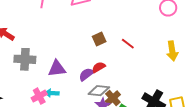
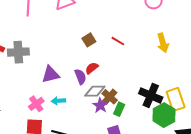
gray cross: (25, 59) -> (18, 52), moved
purple semicircle: (86, 74) -> (80, 77), turned 112
cyan arrow: (52, 93) -> (58, 101), moved

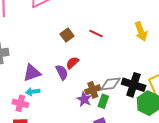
gray diamond: (95, 91) -> (110, 84), moved
brown cross: (110, 97) -> (93, 90), turned 35
cyan arrow: (58, 101) -> (33, 92), moved
pink cross: (36, 104) -> (20, 103), turned -35

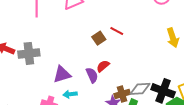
red line: (96, 34) -> (117, 31), moved
cyan arrow: (33, 92) -> (70, 94), moved

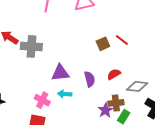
red semicircle: (103, 66) -> (114, 74), moved
gray diamond: (140, 89) -> (137, 86), moved

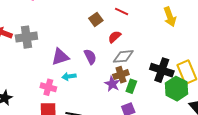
red line: (122, 40) -> (122, 12), moved
red semicircle: (114, 74) -> (115, 37), moved
gray diamond: (137, 86) -> (123, 56), moved

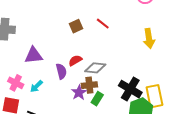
red semicircle: (115, 37) -> (75, 60), moved
purple semicircle: (90, 57) -> (61, 71), moved
cyan arrow: (69, 76) -> (36, 86), moved, turned -48

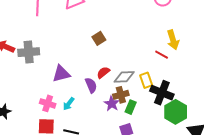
red line: (103, 24) -> (162, 55), moved
yellow rectangle: (154, 96) -> (146, 80), moved, size x0.7

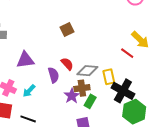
yellow arrow: (173, 40) -> (140, 40), turned -36
red semicircle: (103, 73) -> (67, 64), turned 80

